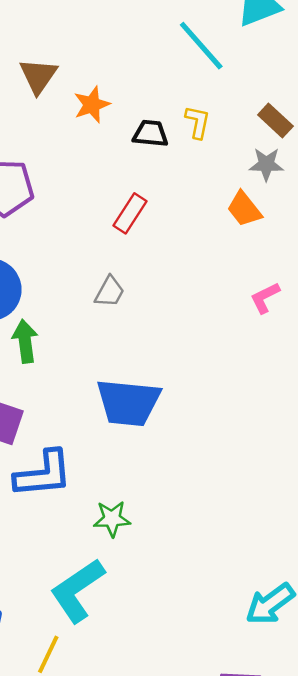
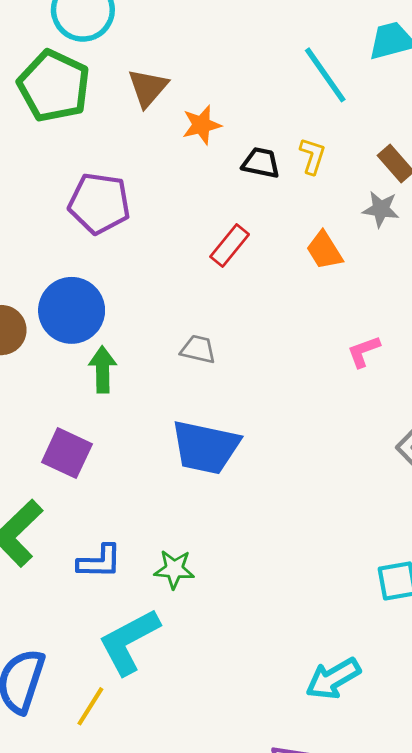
orange trapezoid: (244, 209) -> (324, 250), moved
gray trapezoid: (110, 292) -> (198, 349), moved, turned -112
blue L-shape: (43, 474) -> (99, 562), moved, size x0.7

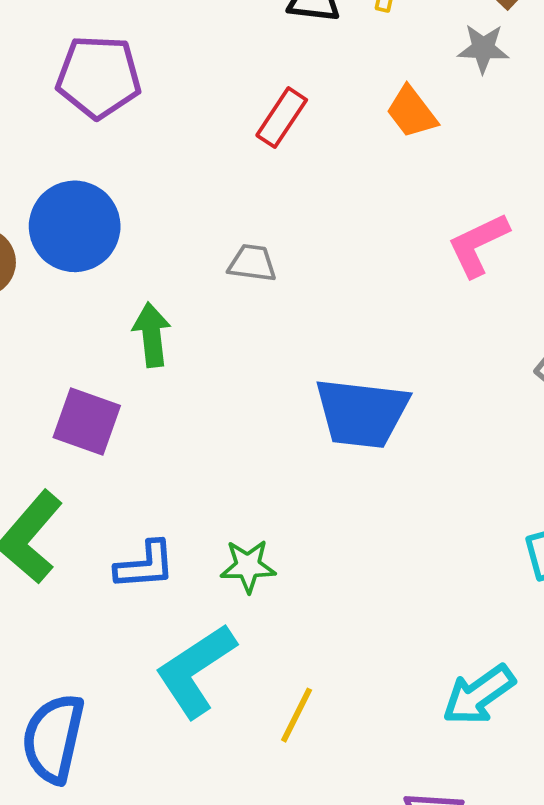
pink L-shape: (364, 351) -> (478, 245), size x1.4
green arrow: (103, 370) -> (152, 335), moved
blue trapezoid: (205, 447) -> (362, 413), moved
yellow line: (90, 706) -> (297, 715), moved

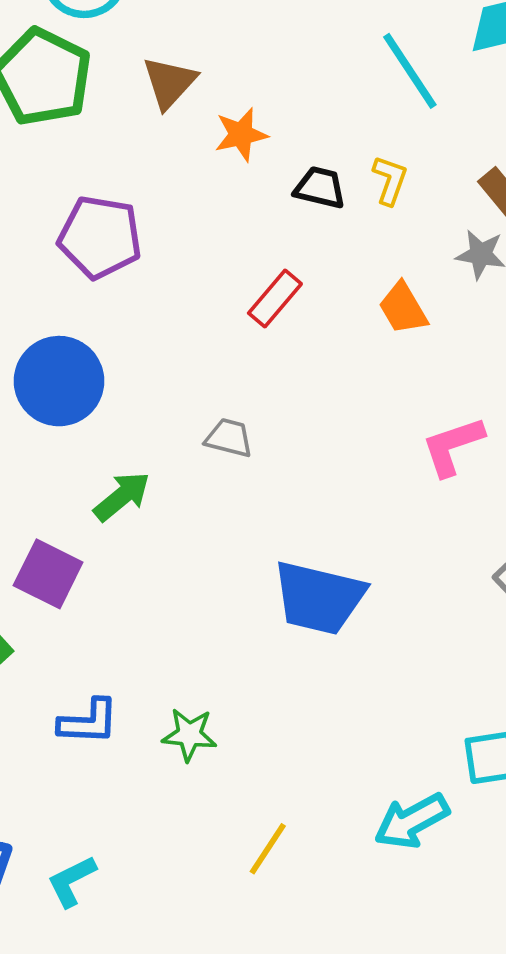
green arrow: (152, 335) -> (122, 496), turned 50
cyan L-shape: (196, 670) -> (72, 881), moved, size x0.6
cyan arrow: (479, 695) -> (412, 821), moved
yellow line: (297, 715) -> (268, 849), moved

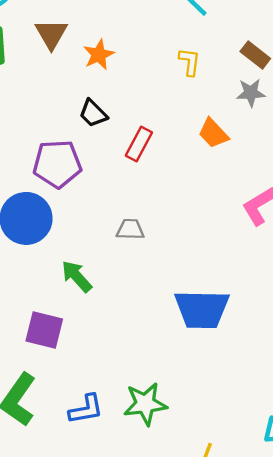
black trapezoid: (320, 188) -> (93, 113), moved, turned -136
purple pentagon: (100, 237) -> (57, 164), moved
green arrow: (122, 496) -> (77, 276), turned -80
green star: (189, 735) -> (145, 404), size x1.4

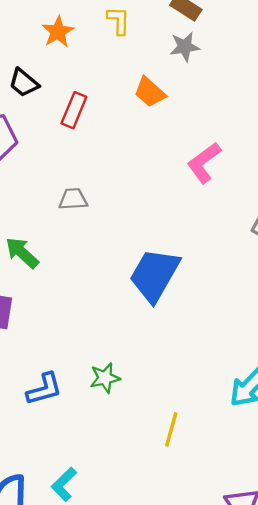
orange star: (99, 55) -> (58, 32), moved
blue trapezoid: (202, 309) -> (155, 275), turned 124
green star: (145, 404) -> (105, 378), size x0.7

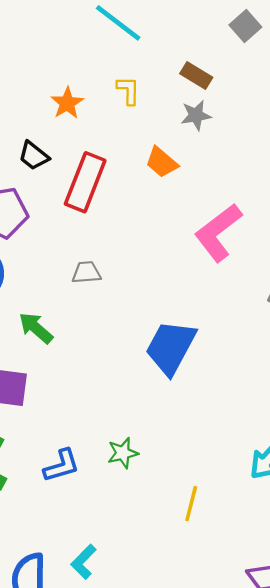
red rectangle: (74, 110) -> (85, 182), size x1.6
pink L-shape: (204, 163) -> (218, 233), size x1.4

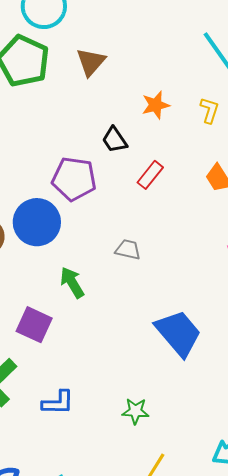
red rectangle: (85, 182) -> (150, 175), size x0.6
blue trapezoid: (171, 347) -> (178, 333), turned 94
green star: (123, 453) -> (135, 411), moved

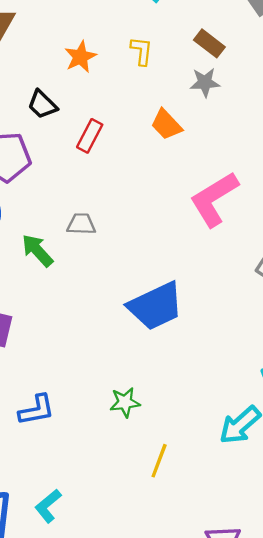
green arrow: (72, 282) -> (37, 251), moved
blue trapezoid: (178, 333) -> (156, 306), turned 116

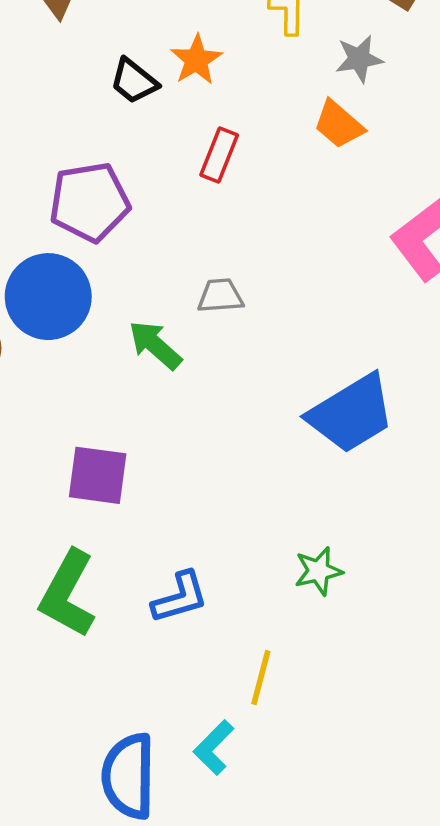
orange star: (80, 57) -> (196, 60), moved
gray star: (205, 82) -> (359, 59), moved
black trapezoid: (42, 105) -> (134, 81), moved
yellow line: (159, 461) -> (261, 678), moved

